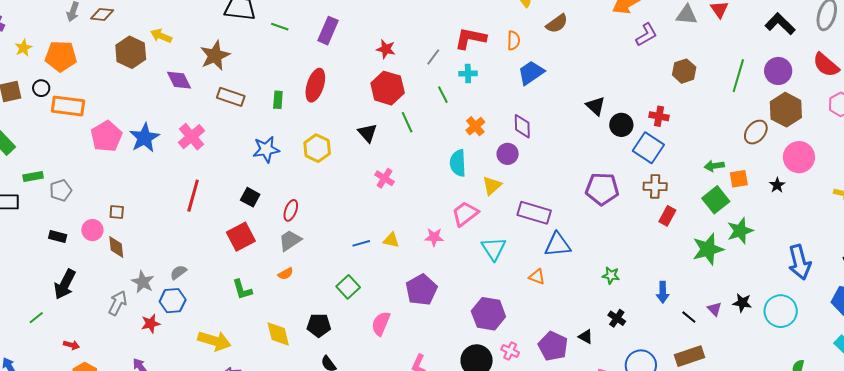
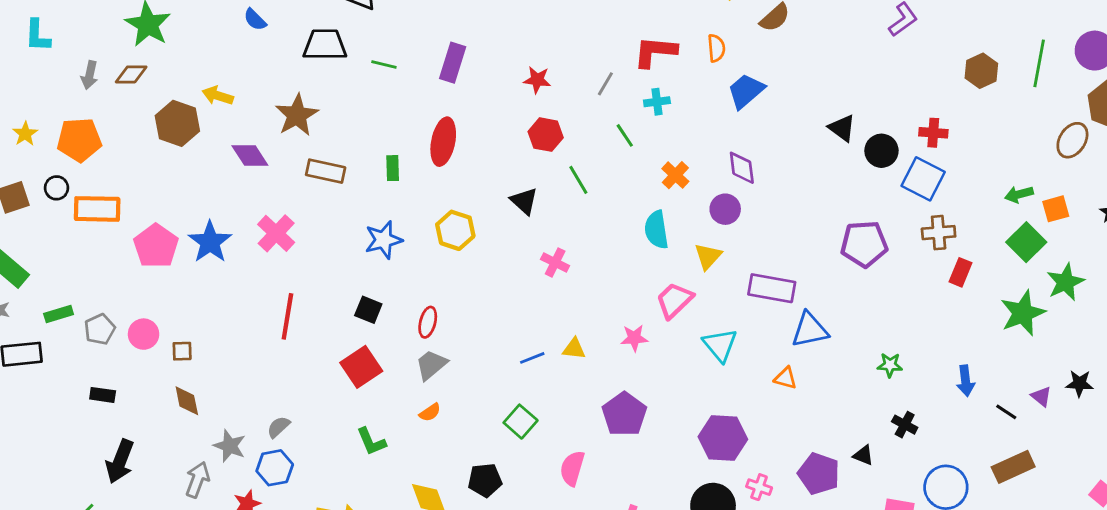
brown hexagon: (684, 71) -> (981, 71), moved
red hexagon: (388, 88) -> (546, 135), size x0.7
pink circle: (92, 230) -> (144, 334), moved

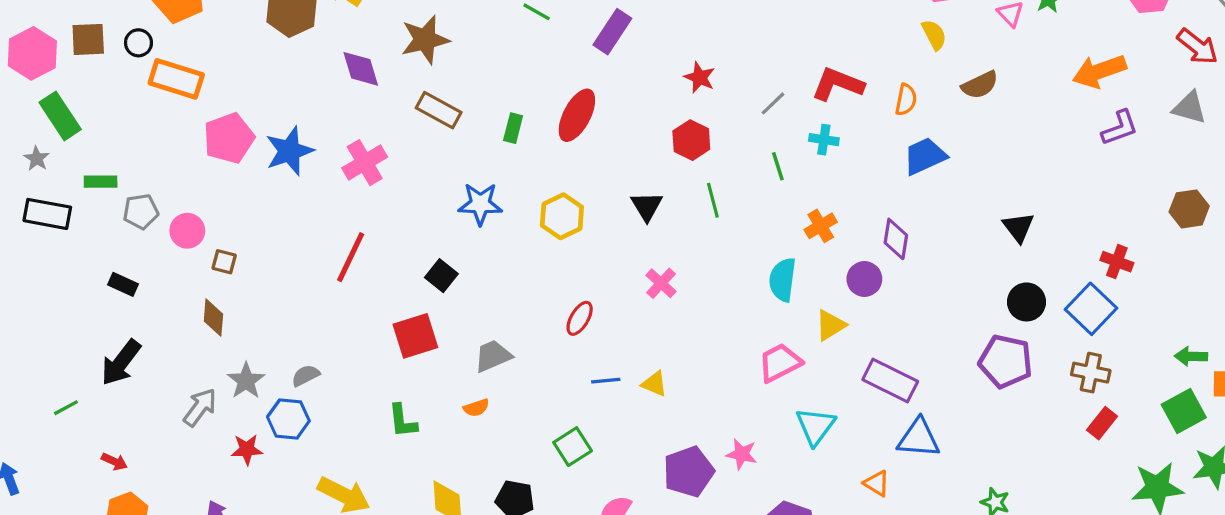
black circle: (881, 151) -> (1026, 302), moved
red ellipse: (428, 322) -> (580, 318), moved
pink star: (634, 338) -> (742, 454), moved

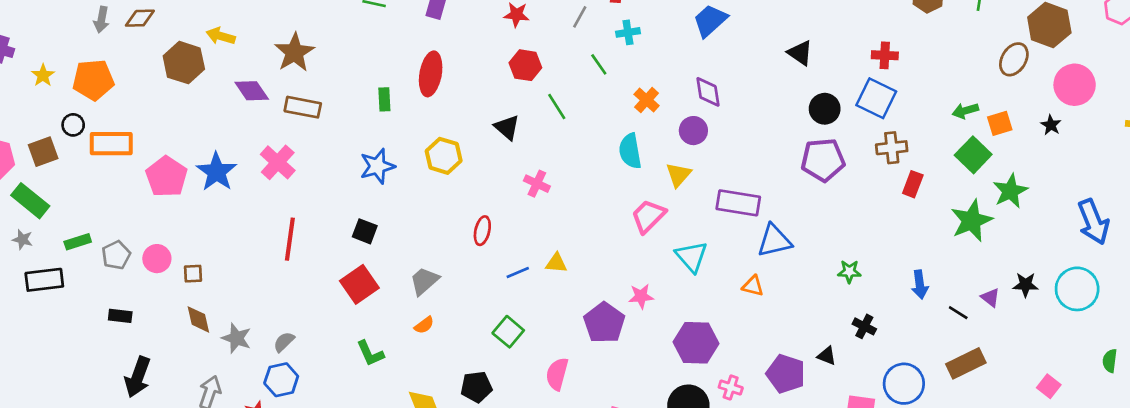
brown square: (88, 39) -> (43, 152), moved
brown rectangle: (439, 110) -> (303, 107), moved
gray star: (246, 381) -> (236, 338), moved

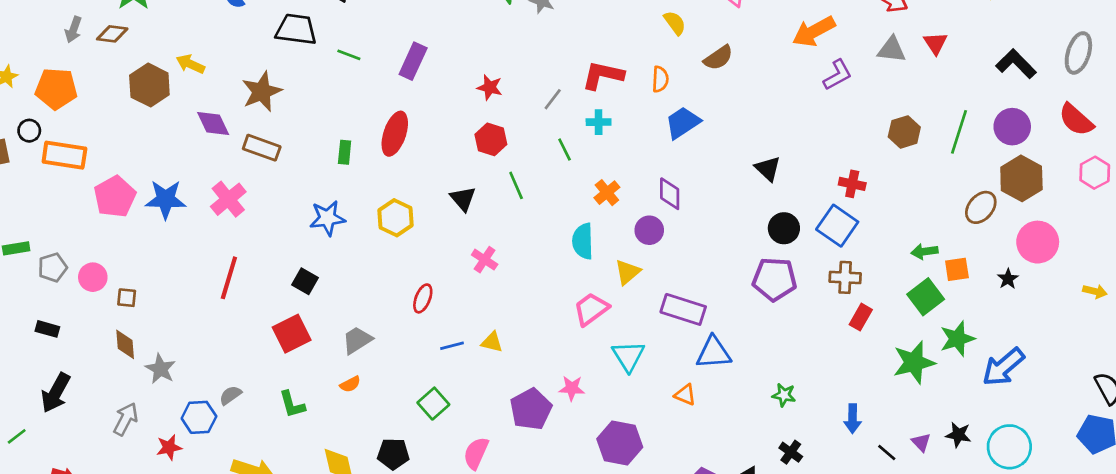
blue star: (216, 172) -> (166, 199), turned 30
blue arrow: (1093, 222) -> (1003, 367), moved, turned 63
gray semicircle: (284, 342) -> (230, 395), moved

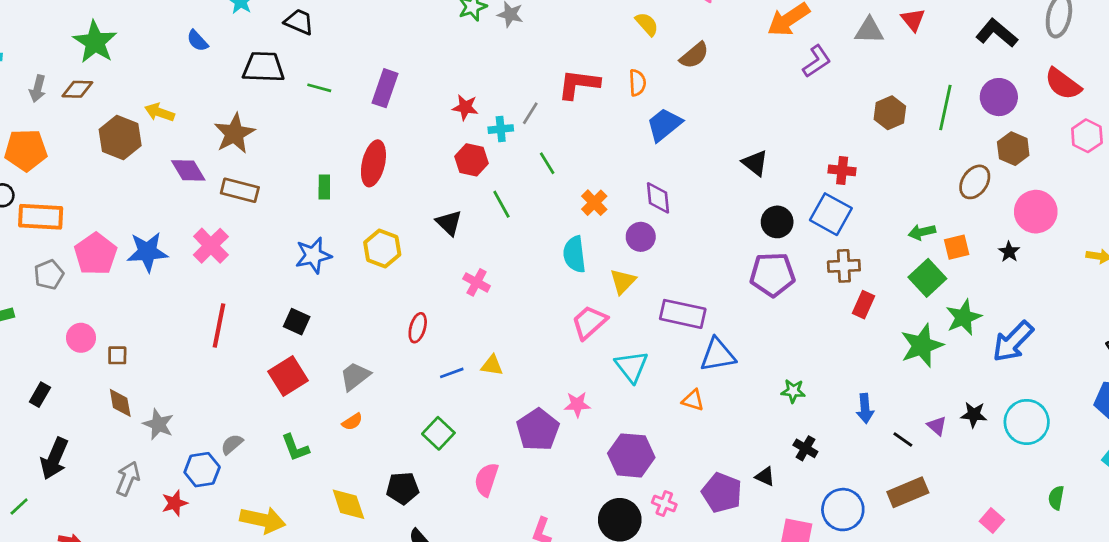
cyan cross: (599, 122) -> (501, 129), moved
brown hexagon: (1021, 178) -> (1013, 149), size x0.7
gray pentagon: (53, 267) -> (49, 275), moved
black rectangle: (47, 329) -> (40, 395), turned -70

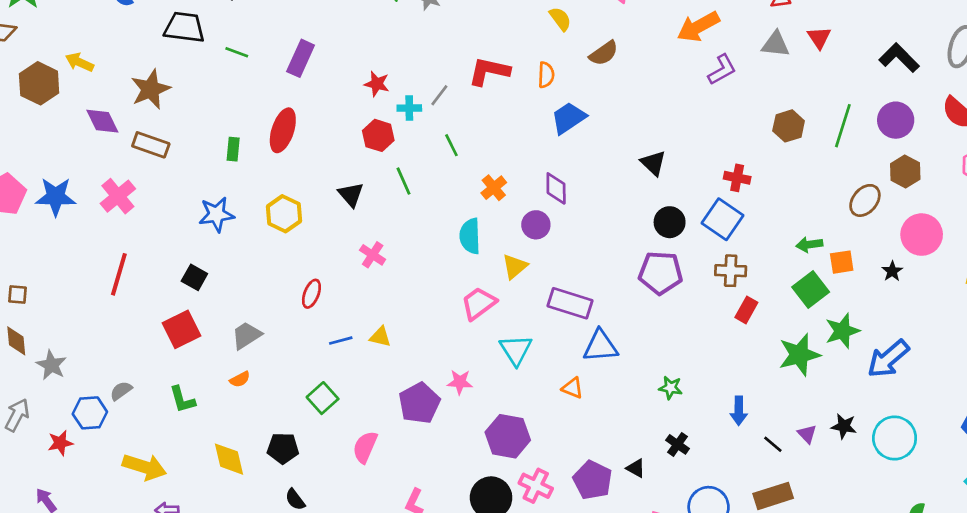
pink cross: (664, 503) -> (536, 486), size x1.4

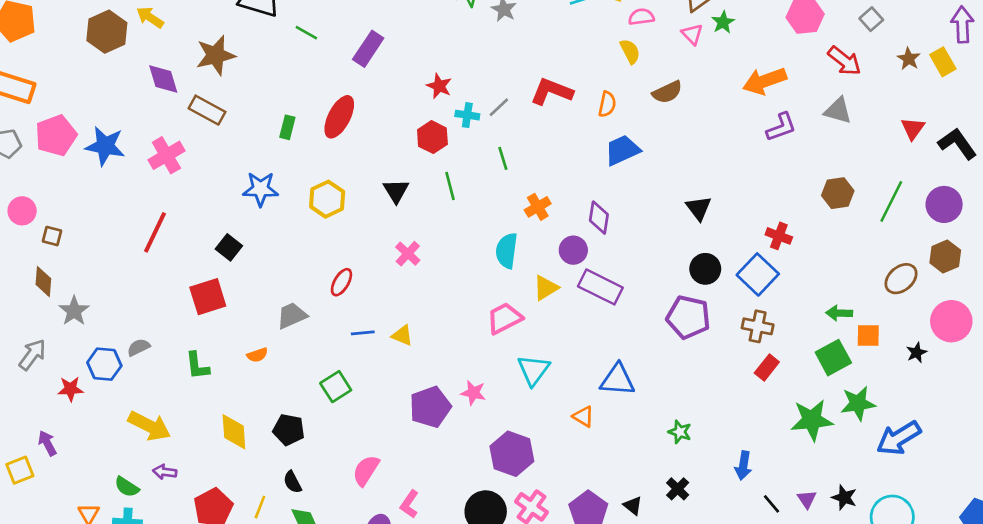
red triangle: (819, 38) -> (913, 128), moved
purple rectangle: (570, 303) -> (600, 287), moved
gray trapezoid: (247, 335) -> (292, 316), moved
pink semicircle: (365, 447) -> (366, 470), moved

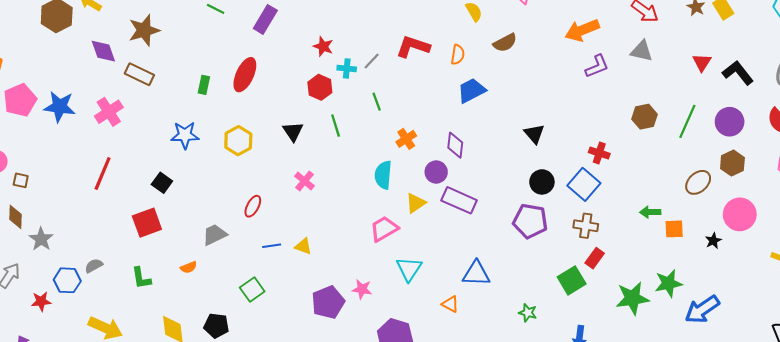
green square: (833, 358) -> (572, 280), moved

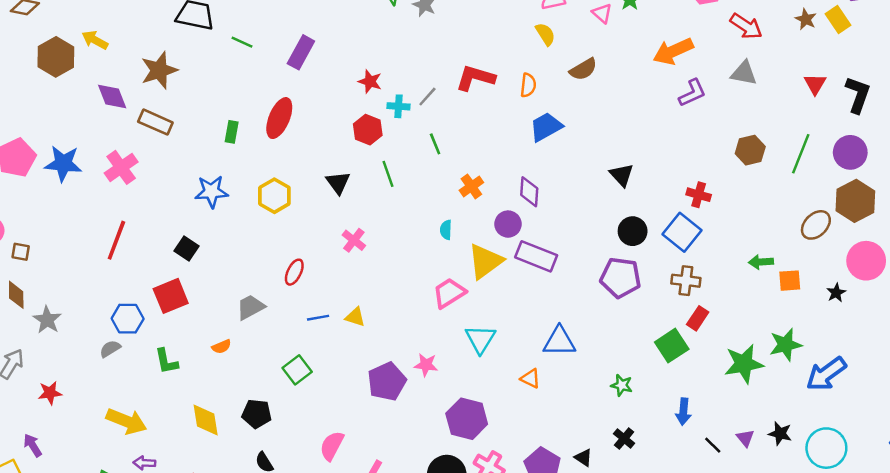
black L-shape: (738, 73) -> (858, 95), turned 60
brown hexagon: (732, 163) -> (855, 201), size x1.4
cyan semicircle: (383, 175) -> (446, 230), size x0.6
yellow triangle: (416, 203) -> (485, 261), size x1.5
blue hexagon: (67, 280) -> (128, 319), moved

